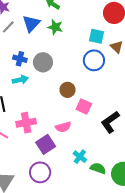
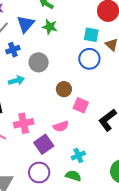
blue cross: (20, 59) -> (13, 50), moved, turned -32
cyan cross: (80, 157) -> (78, 155), turned 32
green semicircle: (98, 168) -> (73, 176), moved

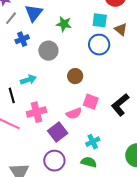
green star: (50, 27) -> (64, 24), moved
cyan arrow: (16, 81) -> (28, 80), moved
pink square: (81, 105) -> (91, 102), moved

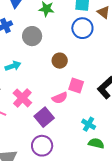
pink cross: (37, 112) -> (22, 98), turned -30
cyan cross: (93, 142) -> (89, 124), moved, turned -32
green semicircle: (89, 162) -> (96, 143), moved

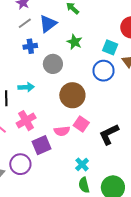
brown circle: (60, 61) -> (72, 95), size x1.6
green semicircle: (96, 143) -> (84, 185), turned -133
purple circle: (42, 146) -> (20, 164), moved

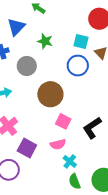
pink semicircle: (62, 131) -> (58, 144), moved
purple square: (42, 145) -> (27, 148), turned -30

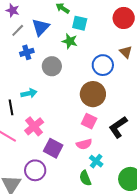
cyan square: (81, 42) -> (80, 23), moved
brown circle: (50, 94) -> (93, 94), moved
green semicircle: (75, 181) -> (85, 178), moved

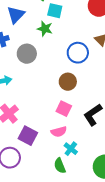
brown circle: (93, 94) -> (68, 82), size x0.7

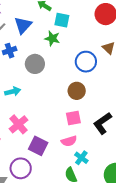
pink square: (64, 109) -> (73, 118), turned -35

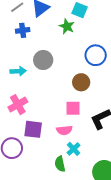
gray circle: (35, 64) -> (43, 60), moved
purple square: (38, 146) -> (33, 129), turned -30

